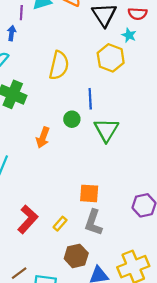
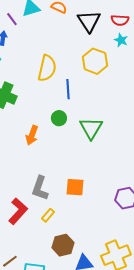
purple line: (21, 13) -> (12, 19), turned -40
cyan star: (129, 35) -> (121, 40), moved
blue line: (90, 99) -> (68, 89), moved
gray L-shape: (93, 223) -> (40, 188), moved

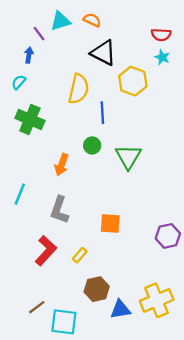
black triangle: (89, 21) -> (103, 53), moved, turned -30
gray L-shape: (40, 188) -> (59, 210), moved

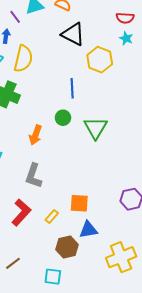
yellow semicircle: (79, 89) -> (23, 59), moved
orange square: (110, 224) -> (79, 203), moved
blue triangle: (120, 309) -> (88, 230), moved
cyan square: (64, 322) -> (53, 277), moved, size x0.7

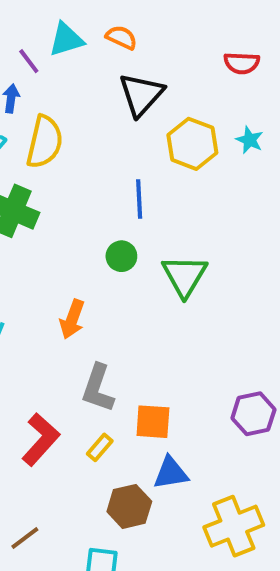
black triangle: (73, 34) -> (141, 95), turned 45
cyan star: (126, 38) -> (250, 140), moved
orange arrow: (35, 135) -> (72, 319), moved
gray L-shape: (33, 176) -> (98, 388), moved

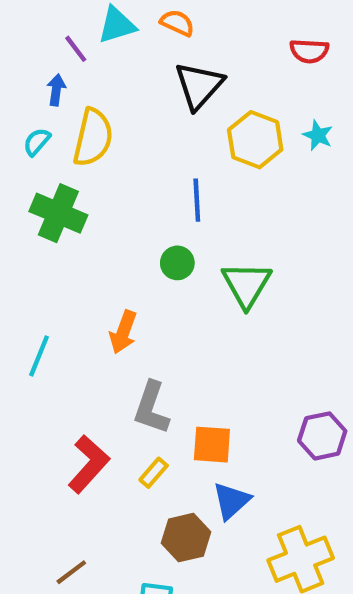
blue triangle: (171, 473) -> (231, 501), turned -33

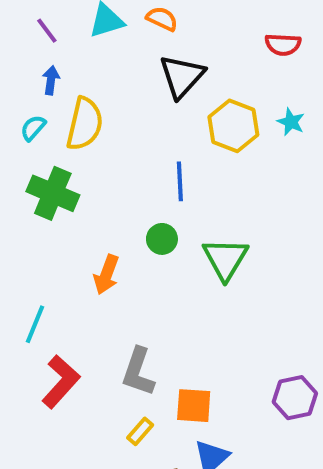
purple line: (76, 49) -> (47, 31), moved
orange arrow: (123, 332) -> (106, 275), moved
red L-shape: (89, 464) -> (61, 382), moved

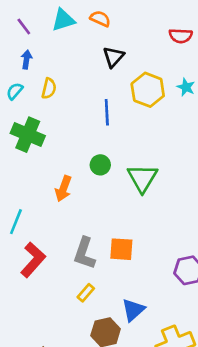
black triangle: (182, 76) -> (113, 57), size x0.7
yellow semicircle: (85, 124) -> (49, 88), size x0.6
blue line: (180, 181) -> (107, 112), moved
orange square: (194, 406) -> (121, 249), moved

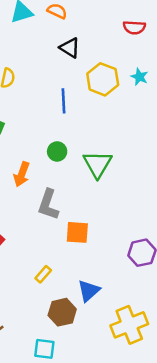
black triangle: (113, 57) -> (70, 48), turned -40
gray L-shape: (84, 253) -> (48, 205), moved

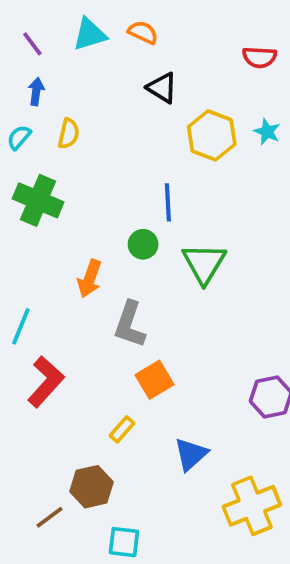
blue line: (63, 101) -> (168, 202), moved
orange square: (77, 232) -> (154, 380), moved, turned -35
brown hexagon: (62, 312) -> (91, 487), moved

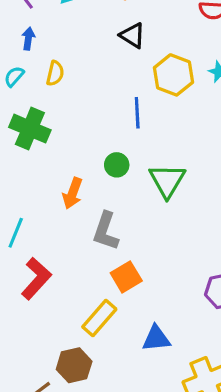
blue line: (168, 202) -> (137, 113), moved
yellow rectangle: (122, 429) -> (99, 318), size x1.6
blue triangle: (191, 454) -> (156, 339), turned 36

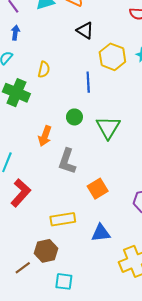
yellow semicircle: (55, 73) -> (44, 70), moved
orange square: (126, 277) -> (98, 189), moved
yellow rectangle: (99, 318) -> (63, 219), turned 40

